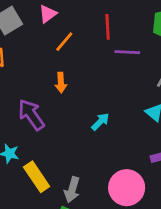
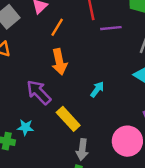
orange arrow: (61, 83) -> (59, 62), size x1.5
yellow rectangle: (37, 177) -> (68, 119), moved

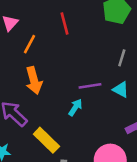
purple line: (111, 28) -> (90, 86), moved

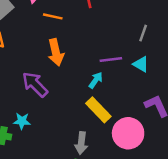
orange line: (30, 44) -> (53, 16), turned 72
yellow rectangle: (46, 140) -> (98, 110), moved

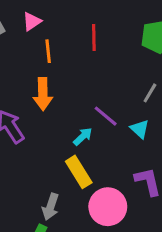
orange line: (53, 16) -> (48, 51), turned 60
purple line: (111, 60) -> (106, 116), turned 35

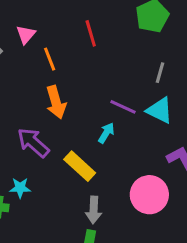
cyan triangle: (140, 129) -> (160, 110), size x1.4
yellow rectangle: (79, 172) -> (80, 166), moved

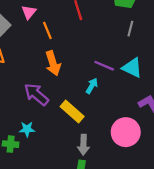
gray line: (160, 73) -> (130, 29), moved

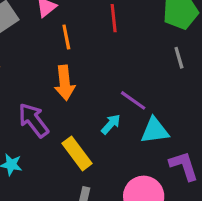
gray line: (130, 29) -> (179, 58), turned -42
cyan triangle: (132, 68) -> (155, 130), moved, turned -45

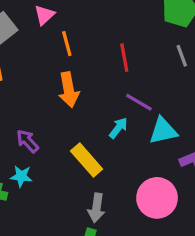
red line: (114, 18) -> (124, 58), moved
purple arrow: (33, 120) -> (27, 141), moved, size x0.7

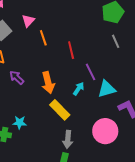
red line: (124, 58) -> (71, 50), moved
orange arrow: (69, 90) -> (48, 83), moved
purple line: (139, 102) -> (91, 72), turned 36
purple arrow: (27, 141) -> (17, 78), moved

